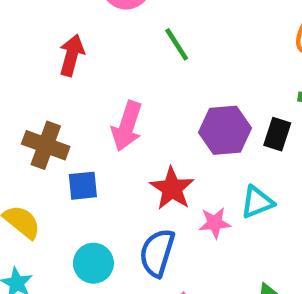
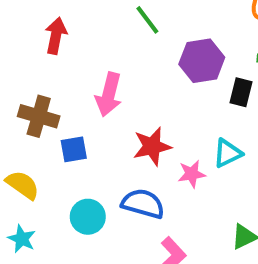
purple hexagon: (225, 130) -> (202, 61), moved
red star: (172, 188) -> (152, 146), turned 30
blue semicircle: (157, 253) -> (143, 204), turned 93

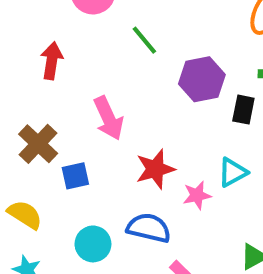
pink arrow: (109, 94) -> (108, 118), turned -36
brown cross: (39, 116) -> (38, 144), turned 30

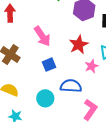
red star: (155, 169) -> (79, 45), moved
blue square: (75, 176) -> (49, 65), moved

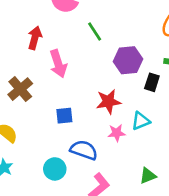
pink arrow: (42, 36) -> (58, 64), moved
cyan circle: (45, 98) -> (55, 169), moved

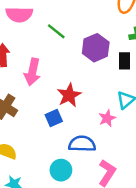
pink arrow: (58, 64) -> (32, 72), turned 48
red star: (108, 102) -> (69, 95), moved

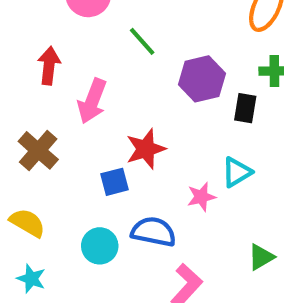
cyan circle: (61, 170) -> (100, 246), moved

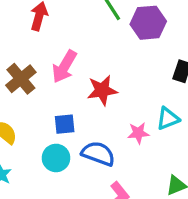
purple hexagon: (202, 79) -> (148, 23), moved
pink arrow: (92, 101) -> (64, 67), moved
blue square: (115, 182) -> (65, 124), moved

